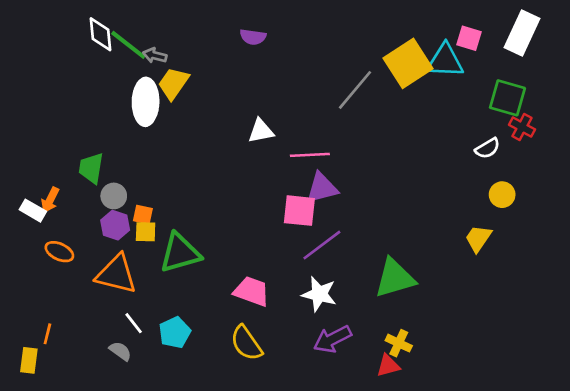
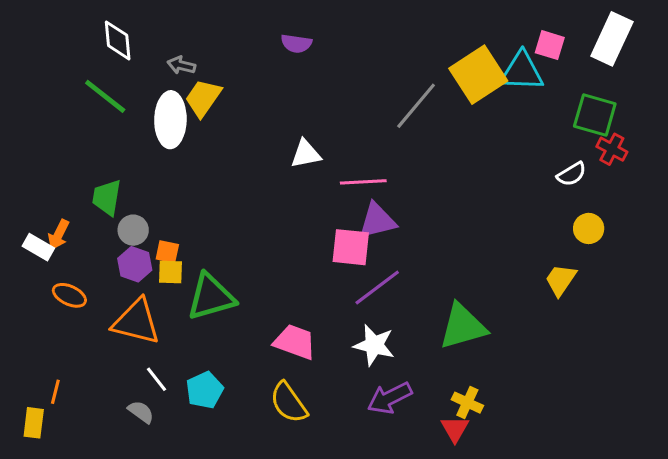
green line: (128, 45) -> (105, 96), moved
red triangle: (388, 366) -> (455, 429), turned -45

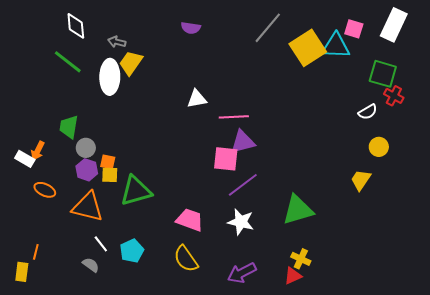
gray line: (416, 106) -> (268, 28), moved
purple arrow: (390, 398) -> (242, 273), moved
red triangle: (455, 429) -> (293, 276), turned 36

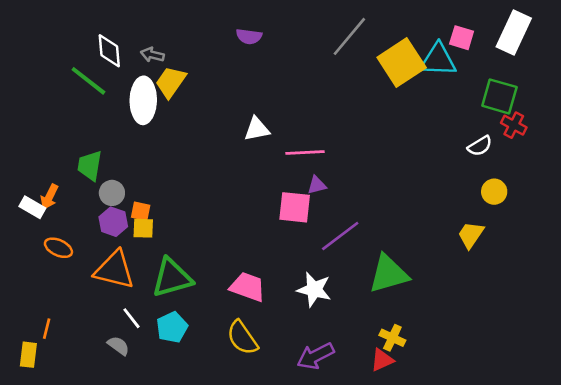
white diamond: (76, 26) -> (109, 51), moved
purple triangle: (243, 142) -> (317, 185), size x0.6
purple line: (243, 185) -> (340, 236), moved
green triangle: (136, 191) -> (172, 278), moved

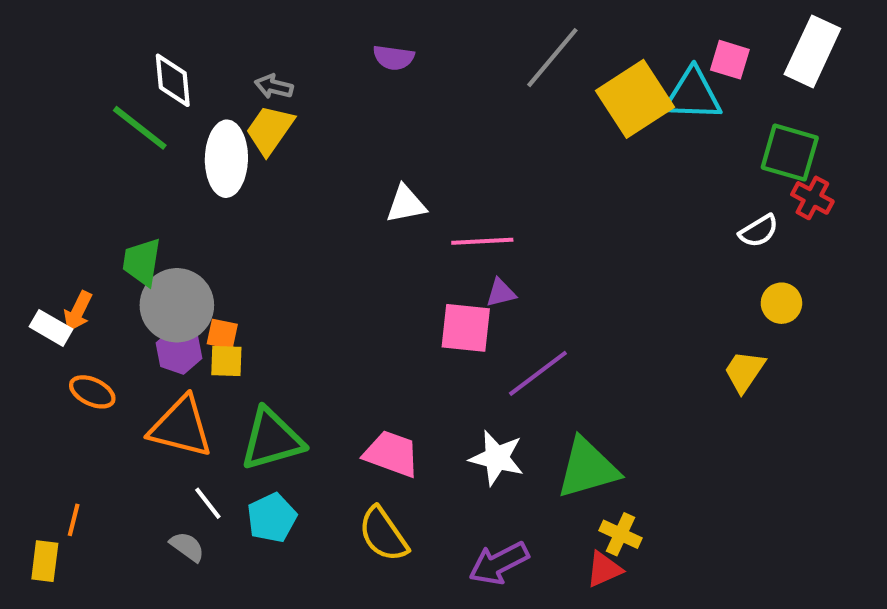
gray arrow: (152, 55) -> (274, 86), moved
gray circle: (112, 193) -> (177, 305), size x1.8
green triangle: (389, 274) -> (588, 468), moved

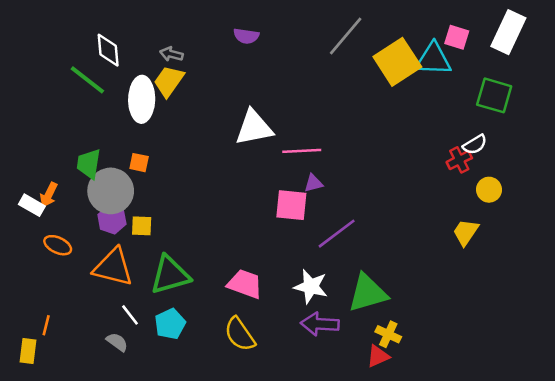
red cross: (812, 198) -> (459, 160), moved, turned 35
white triangle: (406, 204) -> (254, 128), size x1.5
orange square: (222, 334) -> (139, 163), moved
purple arrow: (499, 563) -> (320, 324), moved, turned 30

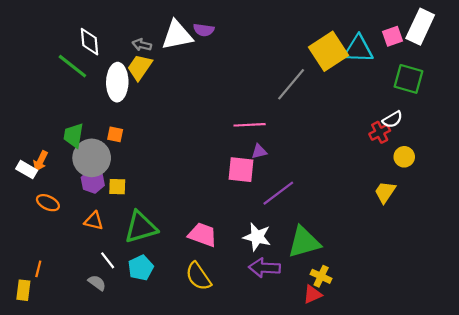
gray line: (346, 36) -> (291, 84), moved
pink square: (457, 37) -> (392, 36), moved, turned -36
white triangle: (254, 128) -> (177, 35), moved
orange triangle: (113, 267) -> (94, 221), size x0.6

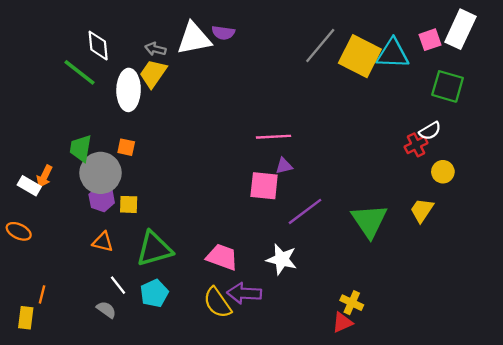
yellow square: (328, 51) -> (360, 56), turned -30
gray line: (291, 84) -> (320, 46), moved
orange ellipse: (48, 203) -> (19, 231), moved
green triangle: (304, 242) -> (369, 221), moved, turned -48
purple arrow: (264, 268) -> (244, 293), moved

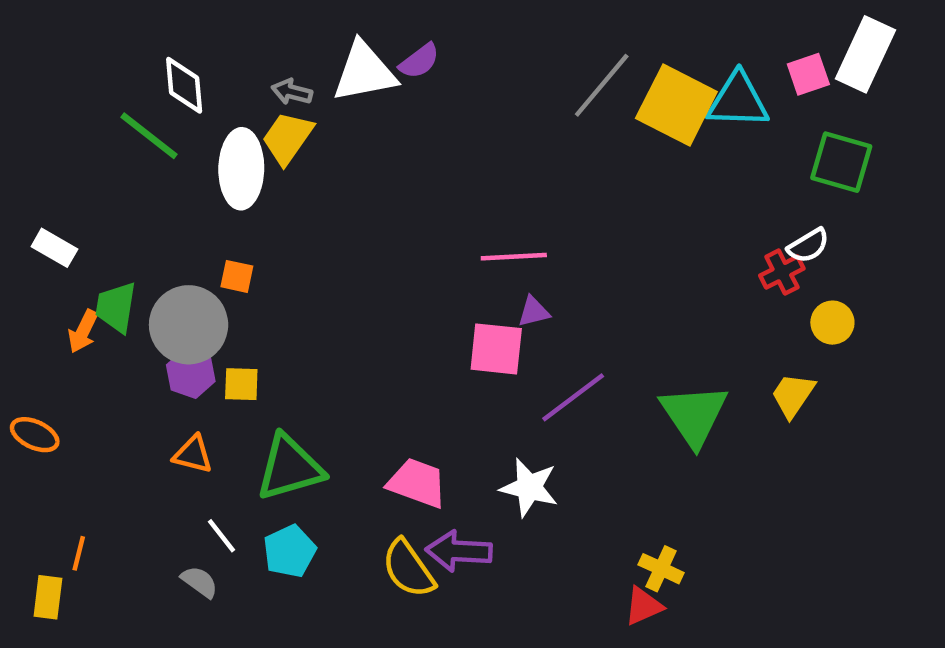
purple semicircle: (223, 33) -> (419, 61), turned -45
green trapezoid: (81, 148) -> (116, 307), moved
white rectangle: (29, 186) -> (54, 248), moved

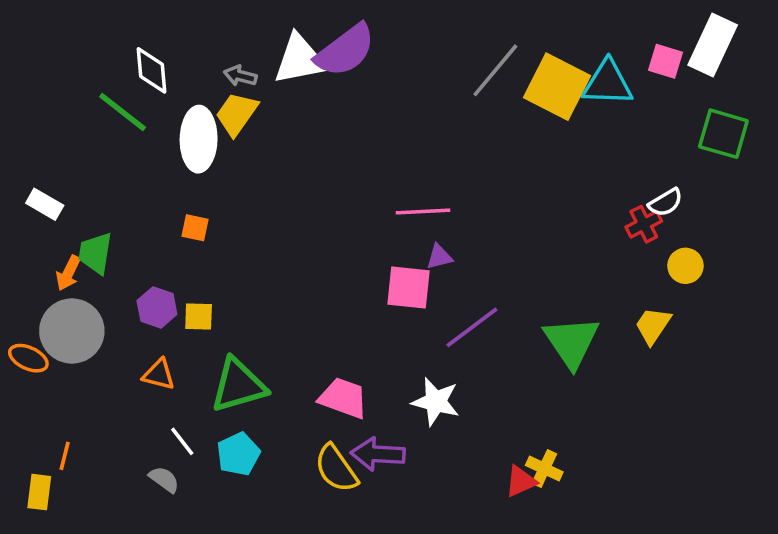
purple semicircle: (419, 61) -> (345, 50), size x1.8
pink square: (808, 74) -> (666, 61), turned 36
green square: (841, 162) -> (723, 134), moved
gray circle: (189, 325) -> (72, 331), moved
red triangle: (643, 606) -> (521, 481), moved

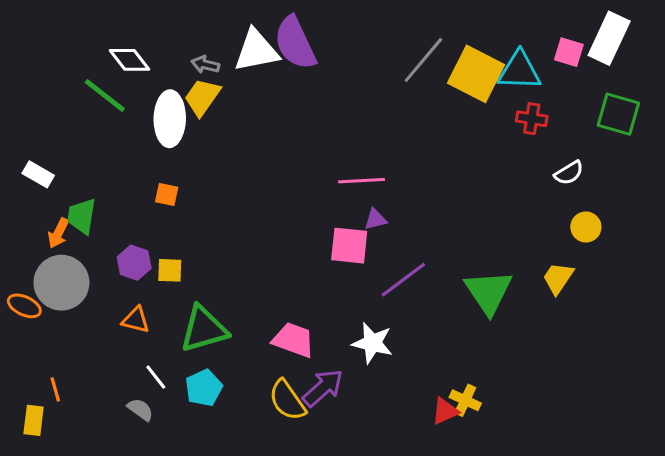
purple semicircle: (345, 50) -> (295, 43), turned 102
white diamond: (151, 70) -> (130, 60), turned -33
red cross: (644, 224) -> (532, 119), moved, turned 36
purple arrow: (378, 454) -> (323, 388), turned 135
orange line: (65, 456) -> (55, 389), turned -30

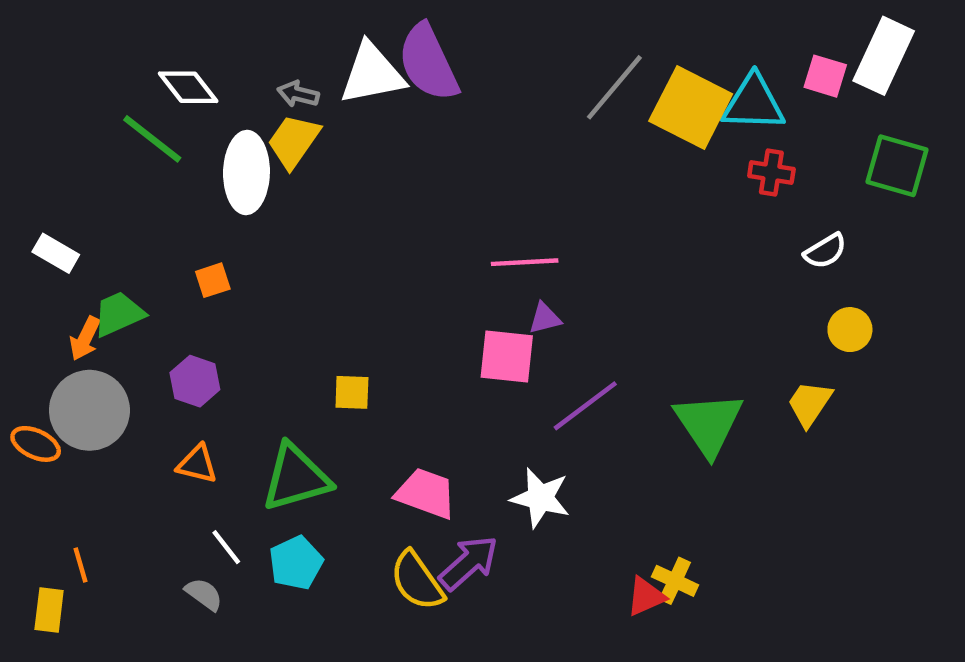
orange square: (167, 195) -> (213, 280), moved, turned -30
green trapezoid: (82, 216) -> (119, 314), turned 57
yellow square: (170, 270) -> (352, 392), moved

